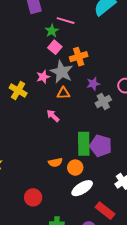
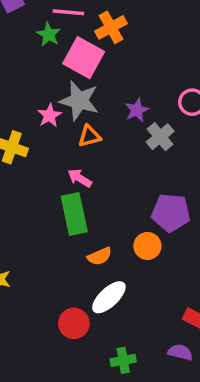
pink square: (55, 47) -> (84, 58), moved, size x1.6
orange cross: (79, 57) -> (111, 27), moved
green rectangle: (84, 144) -> (74, 214), moved
orange circle: (75, 168) -> (147, 246), moved
white ellipse: (82, 188) -> (109, 297), moved

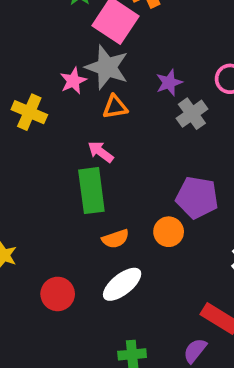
red circle: (74, 323) -> (58, 294), moved
purple semicircle: (180, 352) -> (195, 351), turned -70

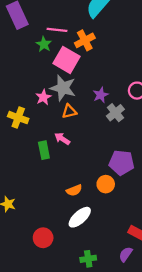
green rectangle: (91, 191) -> (44, 150), moved, size x0.7
red circle: (58, 294) -> (43, 238), moved

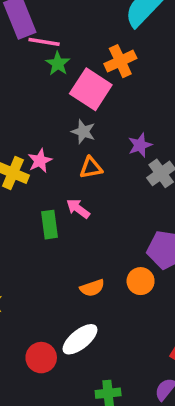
pink line: (57, 30) -> (44, 42), moved
gray star: (63, 88) -> (83, 132), size x0.6
pink star: (43, 97) -> (40, 161), moved
white ellipse: (80, 217) -> (80, 339), moved

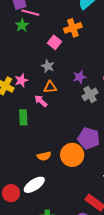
green star: (58, 64) -> (22, 25), moved
pink square: (91, 89) -> (54, 42), size x0.6
pink arrow: (78, 209) -> (41, 101), moved
orange circle: (141, 281) -> (72, 155), size x1.5

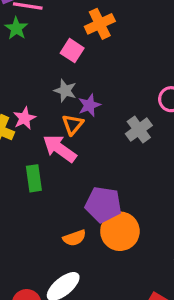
purple star: (79, 77) -> (89, 105), moved
orange triangle: (50, 87) -> (73, 125), turned -40
pink arrow: (41, 101) -> (60, 149), size x1.5
purple pentagon: (89, 138) -> (103, 205), moved

